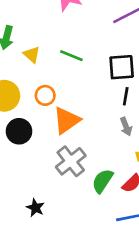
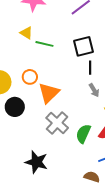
yellow triangle: (32, 55) -> (26, 33), moved
black star: (35, 208) -> (36, 162), size x1.6

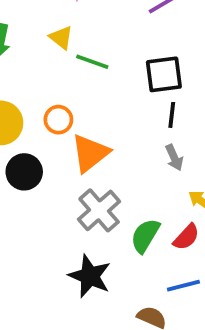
black star: (36, 162) -> (90, 276), moved

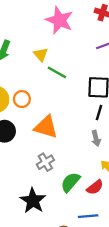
orange circle: (58, 120) -> (22, 99), moved
orange triangle: (90, 153) -> (46, 127), turned 45
gray cross: (99, 210) -> (45, 162), size x0.7

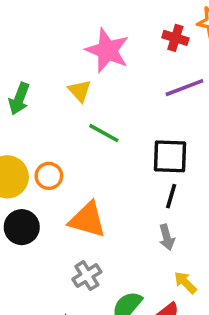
yellow triangle: (41, 54) -> (80, 91), moved

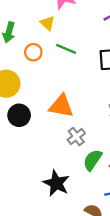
orange circle: (49, 176) -> (33, 52), moved
gray cross: (87, 276) -> (76, 137), moved

